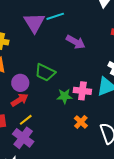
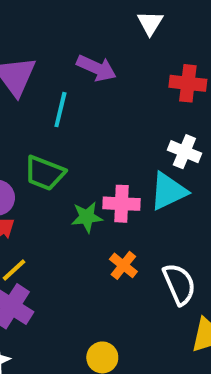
cyan line: (55, 16) -> (60, 110), moved, turned -54
purple arrow: (76, 42) -> (96, 68), moved

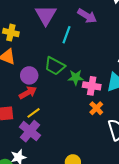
green star: (87, 217) -> (76, 77), moved
orange cross: (123, 265) -> (96, 108), moved

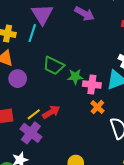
cyan line: (66, 35) -> (32, 33), moved
purple circle: (29, 75) -> (18, 79), moved
red arrow: (28, 93) -> (51, 112), moved

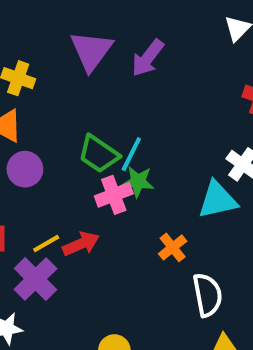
purple arrow: (84, 14) -> (148, 58), moved, turned 90
cyan line: (32, 33) -> (131, 154), moved
pink cross: (92, 84) -> (114, 195), moved, turned -36

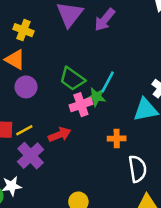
cyan line: (131, 154) -> (108, 82), moved
yellow line: (46, 244) -> (24, 130), moved
orange cross: (173, 247) -> (117, 138), turned 36

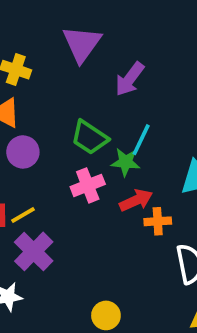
purple arrow: (105, 20) -> (130, 79), moved
pink cross: (81, 105) -> (88, 185), moved
red arrow: (60, 135) -> (136, 200), moved

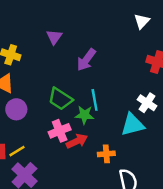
purple triangle: (82, 44) -> (54, 37), size x0.6
cyan line: (141, 140) -> (95, 100), turned -35
red arrow: (136, 200) -> (77, 141), moved

